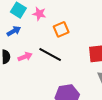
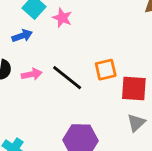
orange square: (61, 29) -> (106, 70), moved

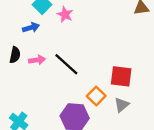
orange square: (106, 70) -> (96, 96), moved, turned -36

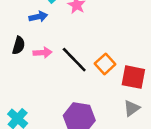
orange square: (96, 96) -> (105, 64), moved

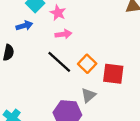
pink arrow: (42, 53) -> (63, 34), moved
gray triangle: (132, 108) -> (88, 95), moved

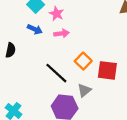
blue arrow: (24, 26) -> (35, 29), moved, turned 40
black line: (59, 62) -> (56, 73), moved

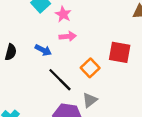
blue arrow: (35, 29) -> (43, 50), moved
red square: (107, 70) -> (120, 52), moved

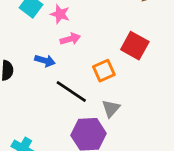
red square: (120, 52) -> (135, 46), turned 30
orange square: (90, 68) -> (104, 71), turned 30

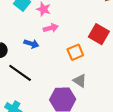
black line: (71, 91) -> (20, 73), moved
gray triangle: (111, 109) -> (80, 81), turned -40

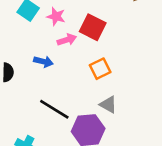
red square: (99, 34) -> (93, 27), moved
black line: (20, 73) -> (54, 109), moved

